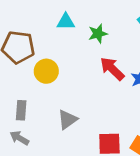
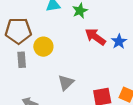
gray rectangle: (21, 110) -> (22, 60), moved

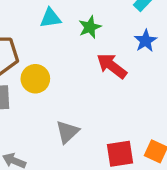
blue star: (119, 41) -> (146, 41), moved

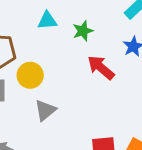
gray triangle: (67, 132) -> (45, 110), moved

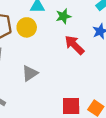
yellow circle: (30, 75) -> (27, 27), moved

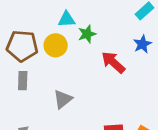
green star: (63, 16) -> (87, 34), moved

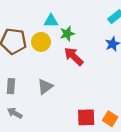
red arrow: (113, 62) -> (74, 56), moved
gray rectangle: (23, 81) -> (11, 86), moved

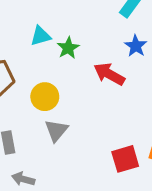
yellow circle: (41, 42) -> (45, 97), moved
red arrow: (74, 56) -> (109, 74), moved

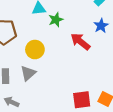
gray triangle: (56, 130) -> (28, 73), moved

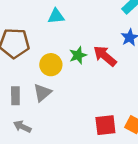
green star: (56, 20) -> (78, 55), moved

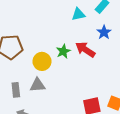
cyan triangle: (56, 16) -> (78, 14), moved
gray triangle: (42, 93) -> (38, 85), turned 42

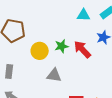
gray triangle: (38, 85) -> (54, 75), moved

